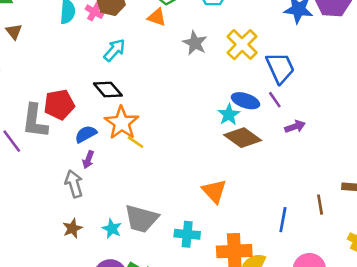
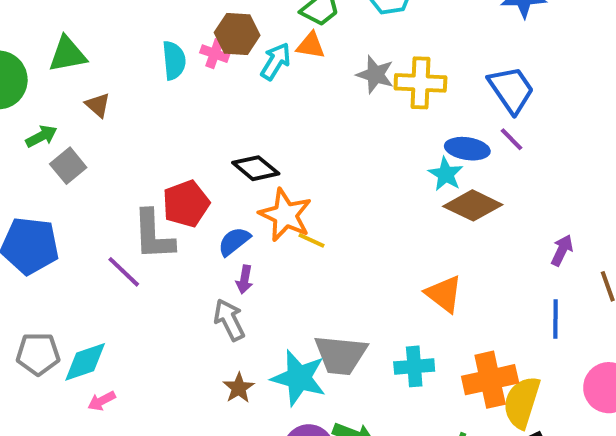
yellow cross: (242, 45) -> (420, 83), moved, turned -32
cyan arrow: (114, 50) -> (276, 61), moved
purple arrow: (295, 127) -> (562, 250), moved, turned -36
cyan star: (112, 229) -> (299, 378), size x1.8

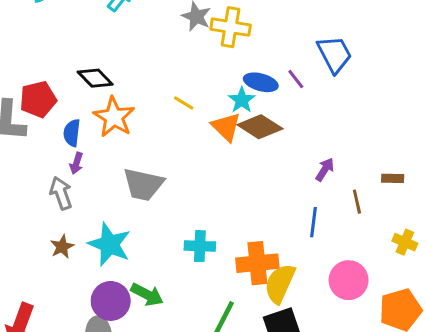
blue trapezoid: (511, 90) -> (334, 54), moved
yellow line: (312, 240) -> (184, 103), moved
blue semicircle: (234, 241) -> (72, 133), turned -52
orange triangle: (444, 294) -> (226, 127), moved
gray trapezoid: (341, 355) -> (143, 185), moved

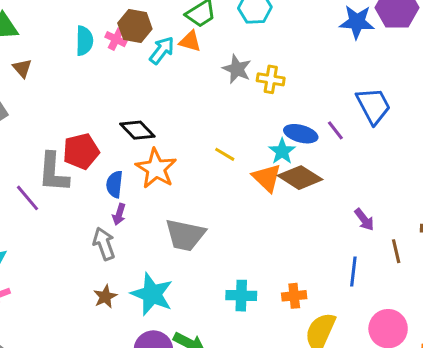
yellow cross: (231, 27) -> (271, 79), size x0.7
purple arrow: (325, 170) -> (364, 220), turned 110
orange cross: (257, 263) -> (294, 296), moved, size x0.6

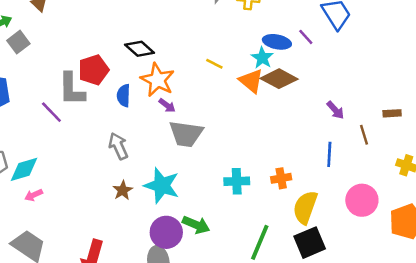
purple arrow: (119, 214) -> (167, 105), moved, turned -66

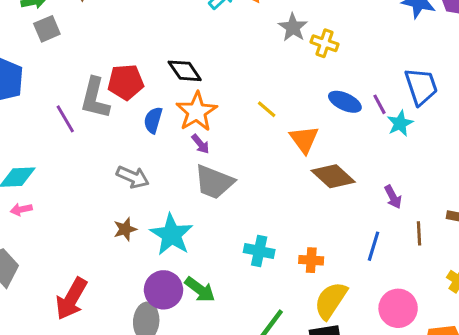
cyan star: (262, 58) -> (400, 123), moved
brown diamond: (279, 79) -> (333, 176), moved
gray arrow: (118, 146) -> (133, 177), turned 124

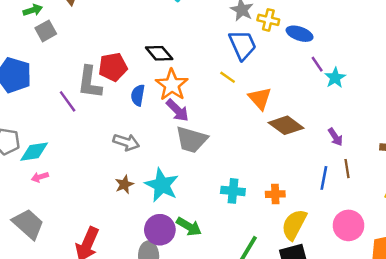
blue trapezoid: (421, 86) -> (243, 45), moved
blue ellipse: (345, 102) -> (300, 34), moved
purple arrow: (200, 144) -> (177, 110), size x1.5
brown line: (419, 233) -> (347, 169), moved

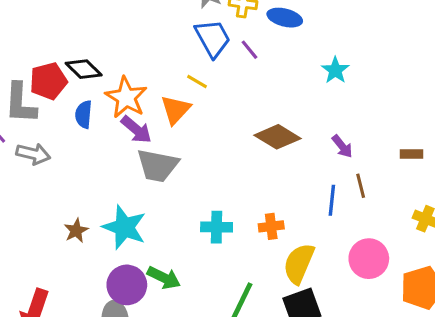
black diamond: (159, 53) -> (84, 69), moved
purple line: (317, 64) -> (249, 50), moved
orange triangle: (260, 98) -> (176, 110), moved, turned 30
gray arrow: (126, 142) -> (33, 154), moved

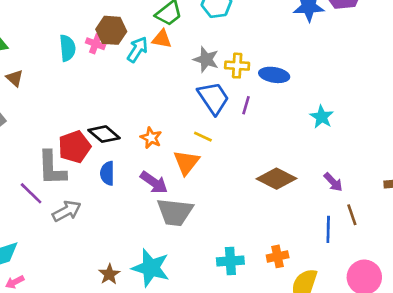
purple line: (249, 50) -> (246, 105), turned 60
orange star: (126, 97) -> (151, 138), moved, size x0.6
gray arrow: (33, 154) -> (67, 211), turned -36

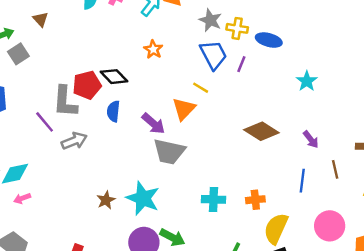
orange star: (151, 138) -> (153, 49), moved
brown line: (352, 215) -> (335, 169), moved

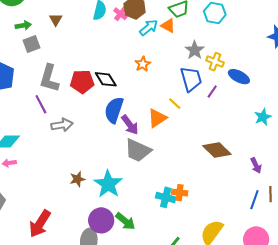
gray L-shape: (65, 102) -> (49, 78), moved
blue semicircle: (113, 111) -> (114, 110), moved, size x1.5
blue line: (302, 181) -> (254, 200), moved
orange cross: (255, 200) -> (180, 193), moved

